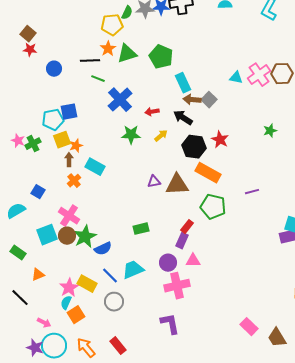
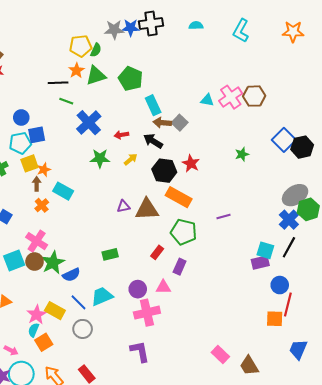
green semicircle: (127, 13) -> (96, 50), moved
blue circle: (54, 69) -> (21, 117), moved
purple rectangle: (182, 241) -> (180, 267), moved

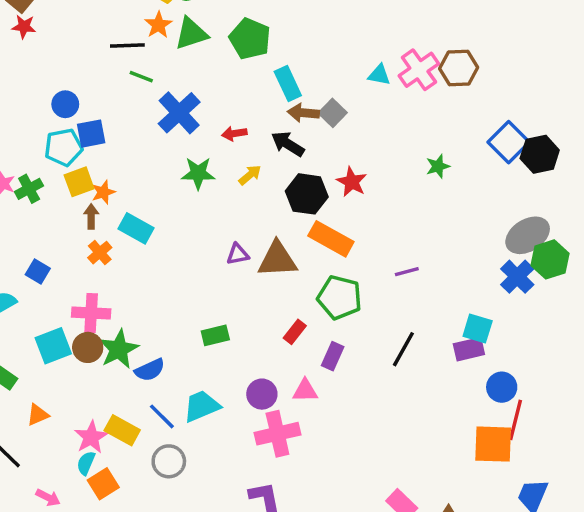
pink cross: (37, 241) -> (91, 313), turned -30
black line: (289, 247) -> (403, 349), moved
orange square: (275, 319) -> (493, 444), size x1.4

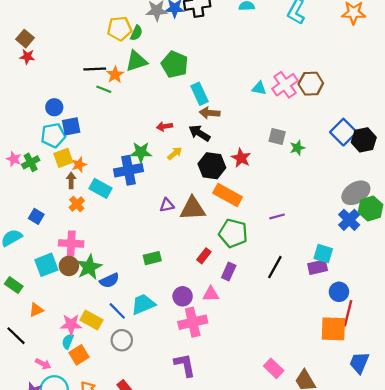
orange star: (158, 25) -> (115, 75), moved
blue cross: (179, 113) -> (129, 170), moved, turned 32
gray square: (333, 113) -> (277, 137), moved, turned -30
pink star: (91, 437) -> (71, 324), turned 30

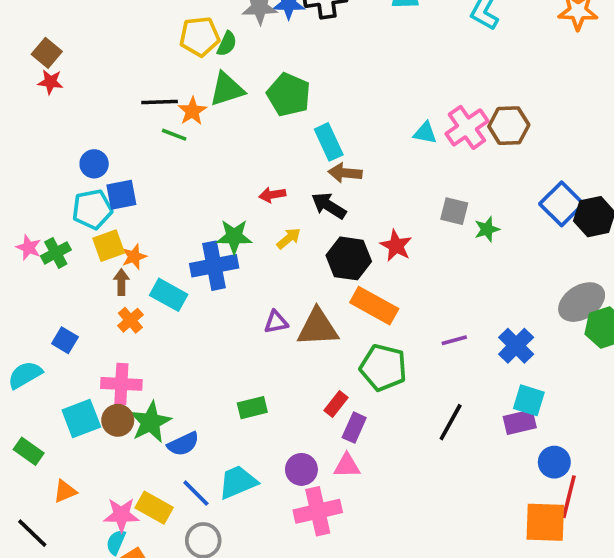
blue cross: (349, 220) -> (516, 346), moved
purple rectangle: (229, 272) -> (354, 428), moved

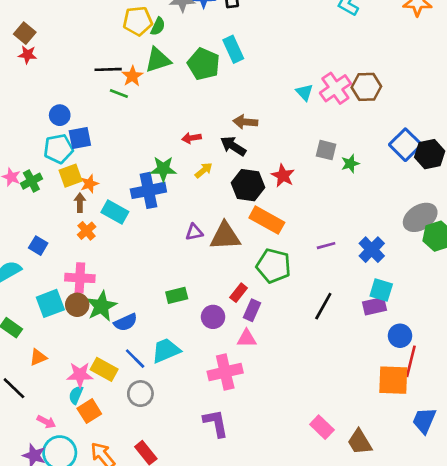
cyan triangle: (425, 133) -> (304, 92), turned 36
cyan rectangle: (329, 142) -> (233, 49), moved
purple circle: (301, 469) -> (213, 317), moved

